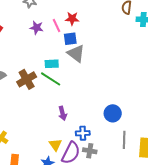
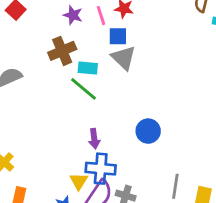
brown cross: (27, 79) -> (62, 51), moved
blue circle: (113, 113) -> (148, 131), moved
blue cross: (83, 133) -> (101, 169), moved, size x1.5

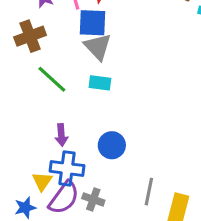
blue square: (118, 36) -> (93, 23), size x1.4
cyan rectangle: (88, 68) -> (100, 83), moved
blue circle: (148, 131) -> (112, 145), moved

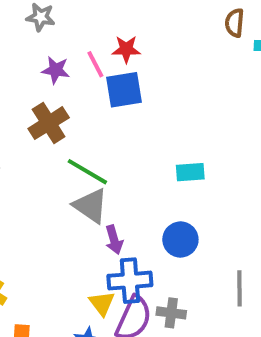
gray triangle: (98, 47) -> (91, 206), moved
cyan rectangle: (100, 83) -> (190, 172), moved

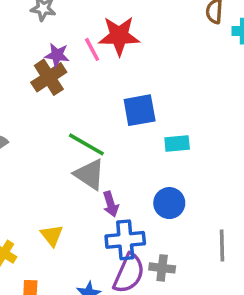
red star: (126, 49) -> (119, 36), size x1.6
blue square: (124, 90) -> (140, 110), moved
brown cross: (49, 123) -> (49, 77), moved
yellow triangle: (102, 303) -> (52, 235), moved

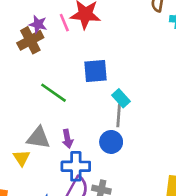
cyan rectangle: (177, 143) -> (121, 98), turned 48
gray triangle: (90, 174) -> (38, 138), moved, turned -30
gray line: (222, 245) -> (119, 115), moved

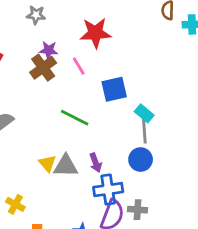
pink line: (64, 23) -> (79, 66), moved
yellow triangle: (22, 158) -> (47, 163), moved

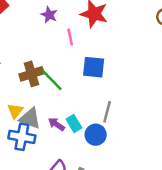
brown cross: (43, 68) -> (32, 74), moved
cyan rectangle: (144, 113) -> (74, 123), moved
purple arrow: (96, 163) -> (56, 124), turned 126
blue cross: (108, 190) -> (22, 137), moved

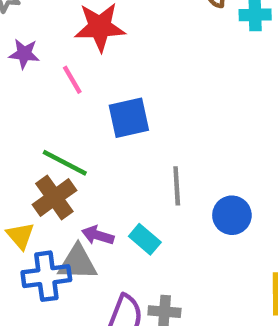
brown cross: (32, 74) -> (54, 197), moved
gray triangle: (30, 118) -> (77, 263), moved
cyan rectangle: (74, 123) -> (145, 239), moved
blue circle: (96, 135) -> (232, 215), moved

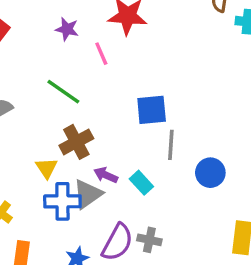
blue square: (129, 118) -> (152, 110), moved
green line: (65, 163) -> (63, 92), moved
gray triangle: (77, 263) -> (88, 194), turned -44

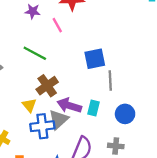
blue circle: (210, 173) -> (125, 114), moved
purple arrow: (106, 175) -> (69, 106), size x1.5
cyan rectangle: (141, 183) -> (93, 108), turned 63
gray cross: (149, 240) -> (116, 146), moved

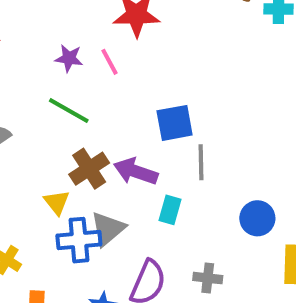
purple star: (33, 11) -> (69, 58), moved
purple arrow: (69, 106) -> (136, 171), moved
blue circle: (125, 114) -> (257, 218), moved

